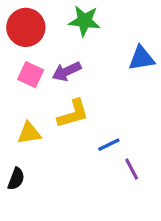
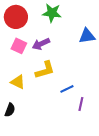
yellow triangle: (29, 133) -> (18, 82), turned 35
purple line: (132, 169) -> (81, 104), turned 40

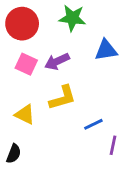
blue triangle: (87, 36) -> (106, 50), moved

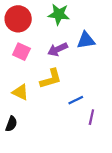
purple arrow: (57, 61) -> (58, 49), moved

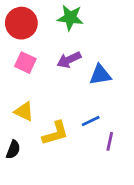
blue triangle: (86, 40) -> (100, 75), moved
yellow L-shape: (51, 79) -> (55, 133), moved

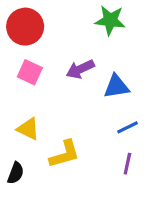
green star: (70, 18) -> (110, 20), moved
blue line: (91, 121) -> (127, 127), moved

